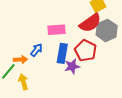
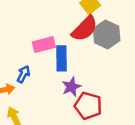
red pentagon: (86, 51) -> (88, 106), moved
blue rectangle: (62, 53) -> (62, 58), moved

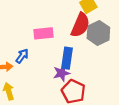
red semicircle: (84, 29) -> (80, 25), turned -30
blue rectangle: (62, 58) -> (67, 58), moved

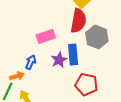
gray hexagon: (98, 33) -> (97, 37), moved
purple star: (62, 73) -> (59, 60), moved

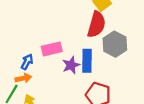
pink rectangle: (46, 36) -> (52, 49), moved
blue arrow: (31, 62) -> (27, 62), moved

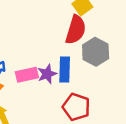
pink rectangle: (52, 49) -> (27, 75), moved

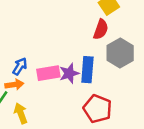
red semicircle: (76, 30) -> (101, 29), size x0.7

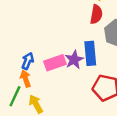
orange arrow: (14, 85) -> (26, 79), turned -91

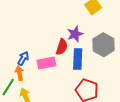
red semicircle: (96, 14) -> (62, 47), moved
purple star: (74, 60) -> (75, 34), moved

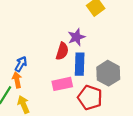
gray hexagon: (104, 45) -> (108, 73), moved
pink rectangle: (46, 63) -> (62, 84), moved

